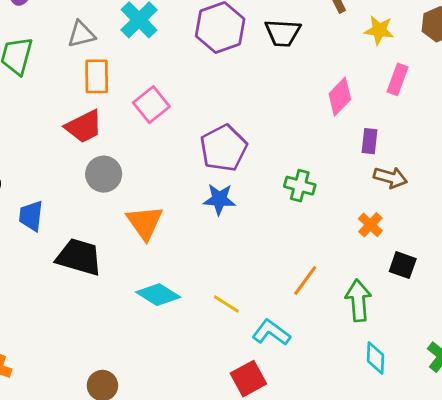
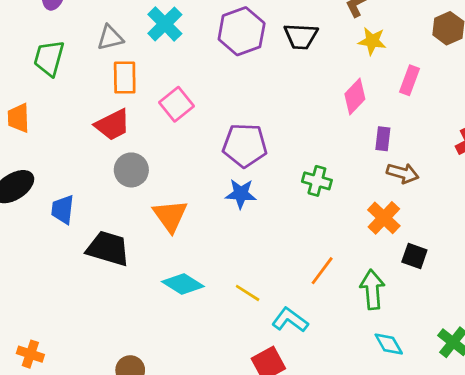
yellow star: (379, 30) -> (372, 41), moved
purple pentagon: (224, 148) -> (245, 145), turned 30
orange cross: (370, 225) -> (384, 218), size x1.4
cyan diamond: (376, 358) -> (389, 344), turned -32

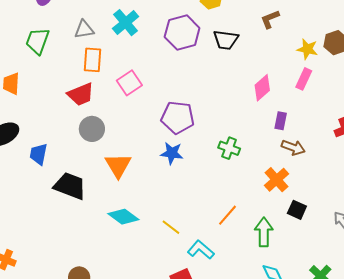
yellow star: (372, 41) -> (307, 49), moved

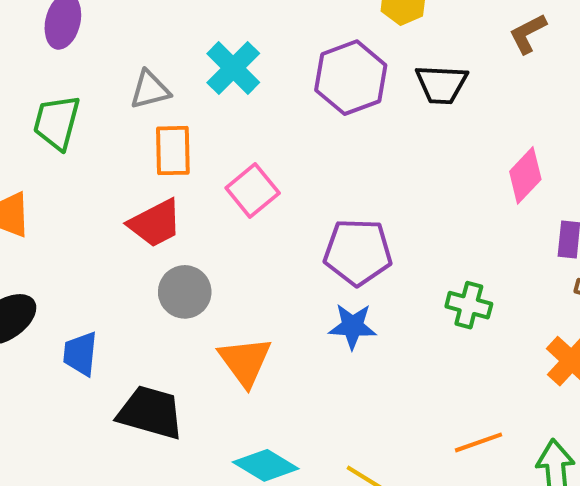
orange line: (228, 215) -> (478, 442), turned 35

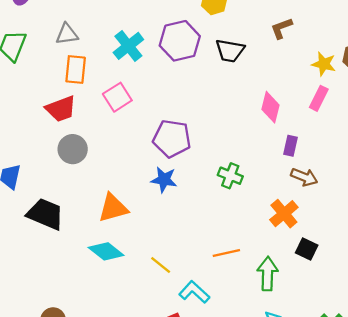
cyan cross: (233, 68) -> (128, 46), moved
pink diamond: (525, 175) -> (271, 107), turned -36
orange triangle: (245, 361) -> (113, 208), moved, turned 44

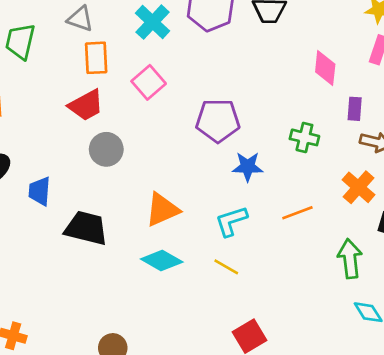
gray triangle: (67, 34) -> (80, 19), turned 35
green cross: (230, 176) -> (304, 137), moved
blue star: (164, 180) -> (248, 167), moved
orange line: (226, 253) -> (297, 213), moved
cyan L-shape: (194, 292) -> (231, 221), moved, turned -52

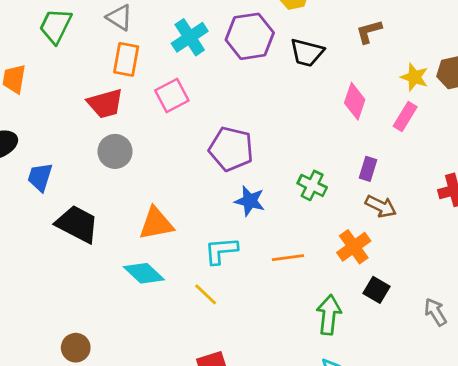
pink diamond: (325, 68) -> (355, 101), moved

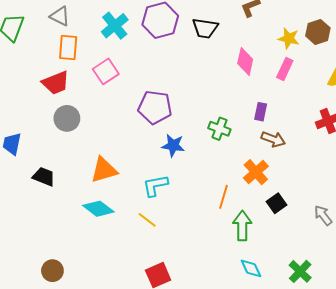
black trapezoid: (77, 224) -> (44, 177), size x0.7
orange line: (288, 258) -> (224, 197), moved, turned -60
black square: (376, 290) -> (277, 203), turned 30

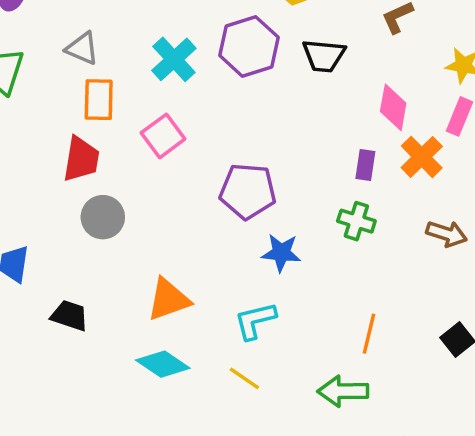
red trapezoid: (56, 83) -> (81, 159), turned -56
purple rectangle: (261, 112) -> (365, 165), moved
orange cross: (256, 172) -> (422, 157), moved
green arrow: (242, 226) -> (343, 391), moved, turned -88

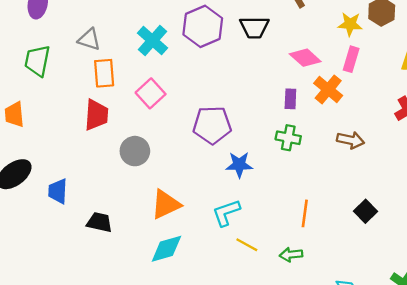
pink diamond: (393, 107) -> (305, 58), turned -52
gray circle: (103, 217) -> (135, 151), moved
cyan diamond: (163, 364) -> (166, 249), turned -44
yellow line: (244, 378) -> (247, 245), moved
green arrow: (343, 391) -> (291, 255), size x0.7

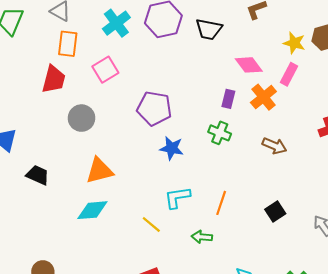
cyan L-shape: (226, 213) -> (177, 197), moved
yellow line: (247, 245) -> (151, 224), moved

